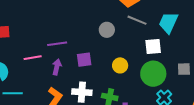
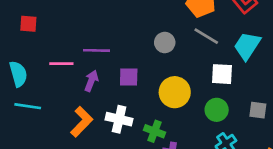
yellow circle: (120, 65) -> (175, 92), size x1.5
green circle: (153, 74) -> (217, 110), size x0.7

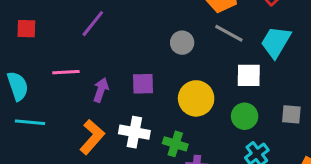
purple line: (96, 50) -> (93, 24), moved, turned -50

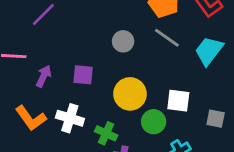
white square: (249, 75) -> (178, 101), moved
green circle: (245, 116) -> (154, 122), moved
orange L-shape: (92, 137) -> (31, 118), turned 96

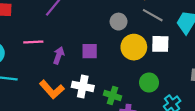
yellow circle: (130, 94) -> (134, 47), moved
white square: (178, 101) -> (160, 44), moved

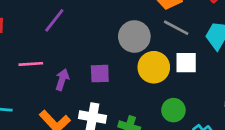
gray circle: (119, 22) -> (134, 36), size x1.5

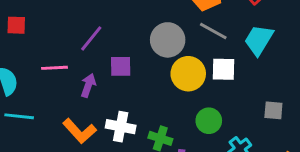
purple line: (54, 20) -> (91, 38), moved
purple square: (100, 74) -> (121, 66), moved

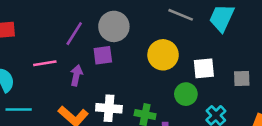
gray circle: (168, 40) -> (114, 26), moved
white square: (223, 69) -> (204, 68), moved

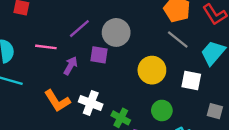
white square: (204, 68) -> (191, 81), moved

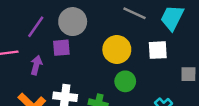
green circle: (162, 110) -> (125, 81), moved

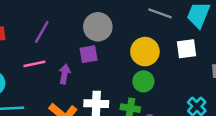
purple line: (36, 27) -> (42, 32), moved
green circle: (125, 81) -> (143, 81), moved

